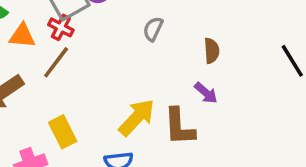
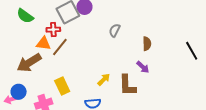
red cross: (61, 27) -> (53, 30), moved, turned -32
orange triangle: (22, 36) -> (43, 43), moved
yellow arrow: (137, 117) -> (104, 79), size x0.6

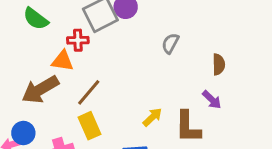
brown line: (60, 47) -> (89, 92), moved

